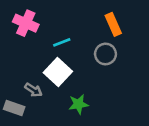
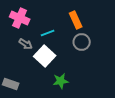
orange rectangle: (113, 24) -> (76, 20), moved
gray arrow: (33, 90) -> (26, 44), moved

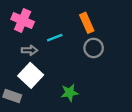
gray arrow: (26, 44) -> (29, 50), turned -32
white square: (45, 56) -> (31, 75), moved

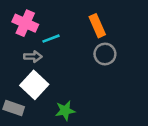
cyan line: (55, 38) -> (51, 39), moved
green star: (70, 93) -> (65, 111), moved

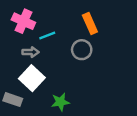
gray circle: (105, 54) -> (82, 50), moved

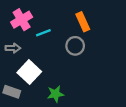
pink cross: (23, 21) -> (22, 20), turned 35
gray arrow: (31, 52) -> (13, 48), moved

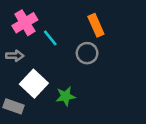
cyan line: (43, 33) -> (50, 38), turned 72
green star: (55, 94) -> (66, 96), moved

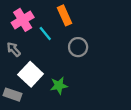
orange rectangle: (96, 25) -> (64, 15), moved
gray arrow: (15, 56) -> (14, 49), turned -133

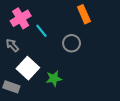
orange rectangle: (64, 15) -> (84, 14), moved

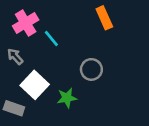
gray circle: (72, 43) -> (91, 69), moved

